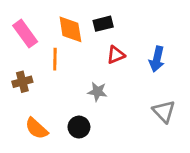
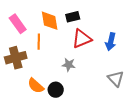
red triangle: (116, 55) -> (82, 39), size x1.5
brown cross: (22, 82) -> (16, 58), size x1.5
orange semicircle: (37, 128) -> (36, 86), moved

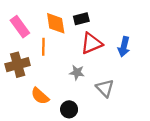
gray triangle: (116, 79) -> (105, 88), moved
black circle: (56, 90) -> (69, 109), moved

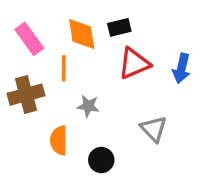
gray star: (77, 72) -> (88, 106), moved
orange semicircle: (40, 96) -> (59, 140), turned 48

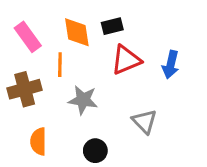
gray star: (88, 106) -> (83, 100), size x1.4
orange semicircle: (59, 140) -> (38, 141), moved

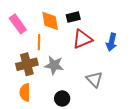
brown cross: (25, 89) -> (27, 64), moved

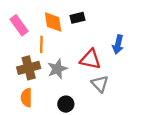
red triangle: (82, 39) -> (90, 59), moved, turned 35
gray star: (54, 65) -> (57, 69), turned -30

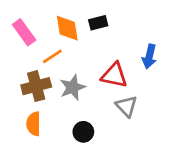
orange line: (41, 44) -> (52, 56), turned 56

